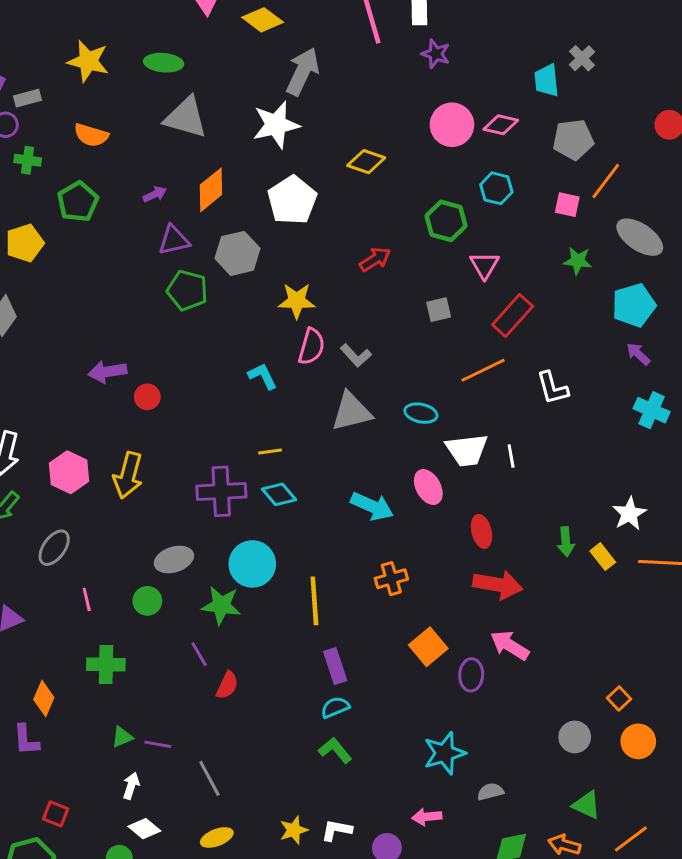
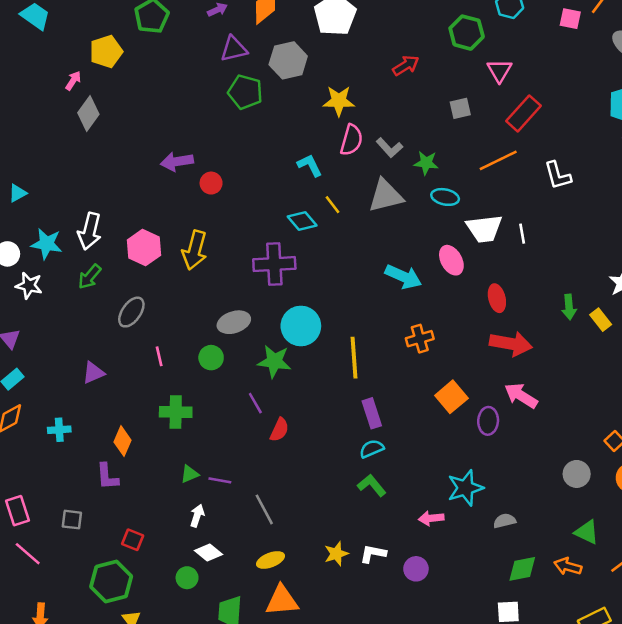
green star: (578, 261) -> (426, 163), moved
yellow line: (270, 452) -> (332, 205), moved, turned 60
cyan diamond: (279, 494) -> (302, 221), moved
pink arrow: (427, 817) -> (431, 518), moved

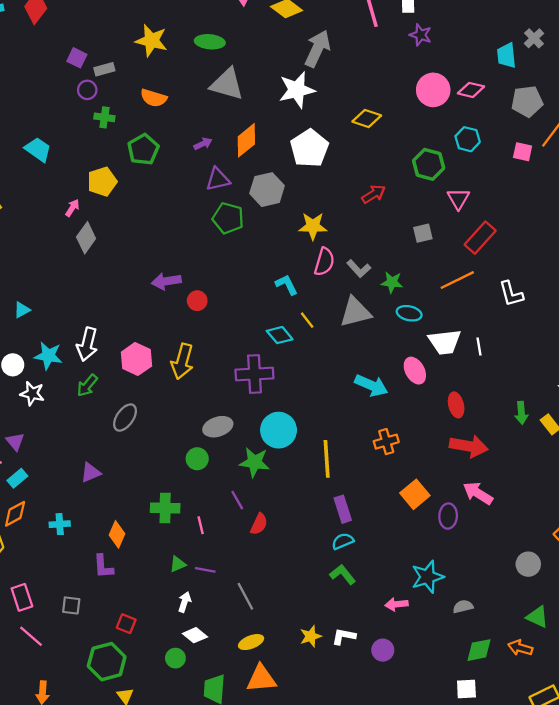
pink line: (159, 356) -> (201, 525), moved

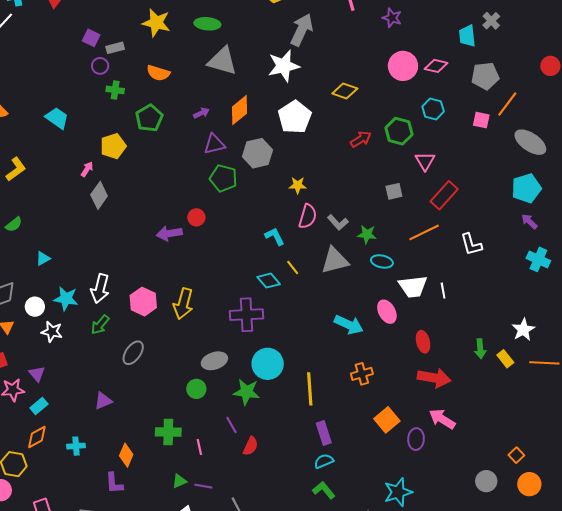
red arrow: (374, 194) -> (361, 139), moved
yellow star: (313, 226) -> (298, 185), size x0.7
red circle: (197, 301) -> (196, 217), moved

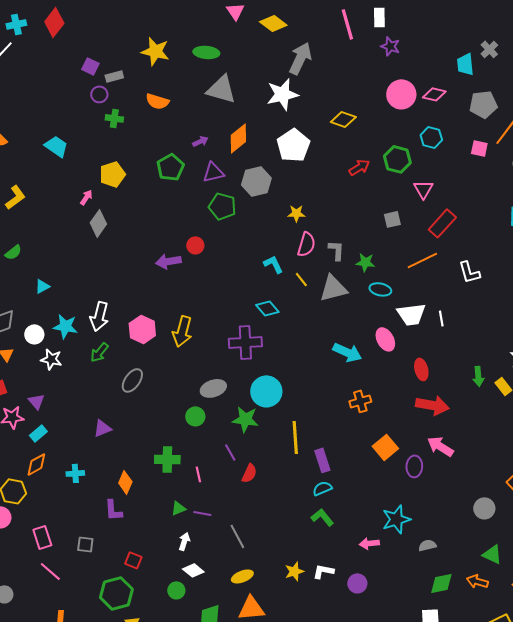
green pentagon: (149, 118) -> (170, 167), moved
gray L-shape: (338, 222) -> (336, 250), turned -135
yellow line: (293, 268) -> (301, 279), moved
yellow line: (310, 389) -> (295, 437), moved

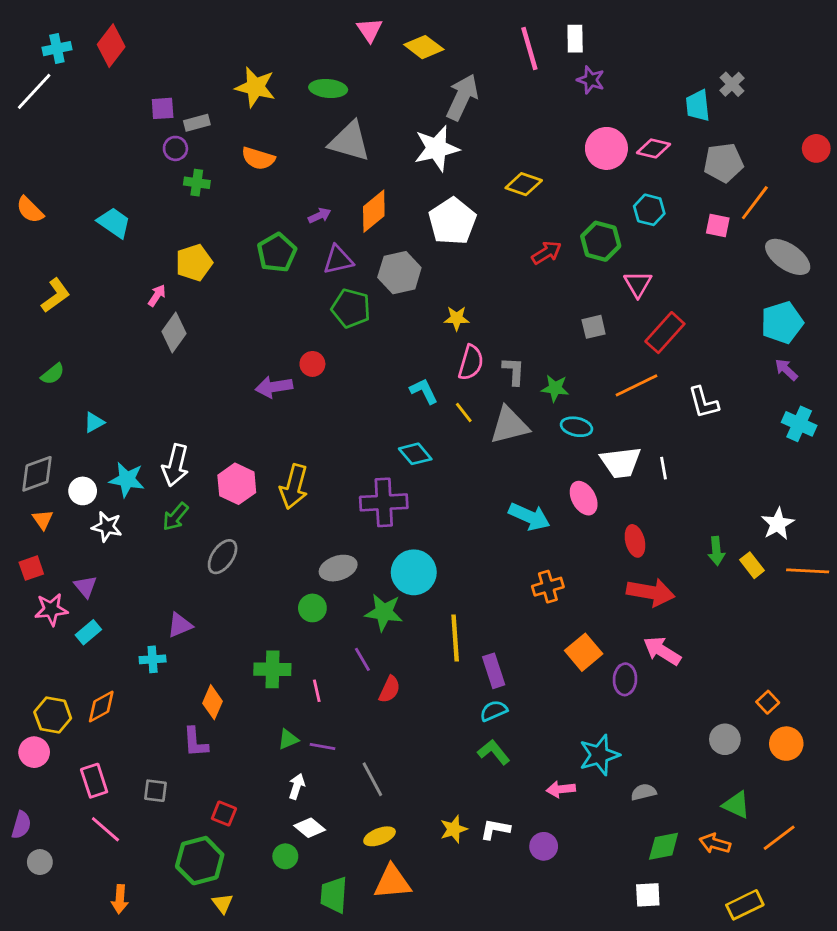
purple square: (90, 66) -> (163, 108), turned -30
orange diamond: (36, 464) -> (101, 706), moved
cyan cross: (75, 473) -> (153, 659), moved

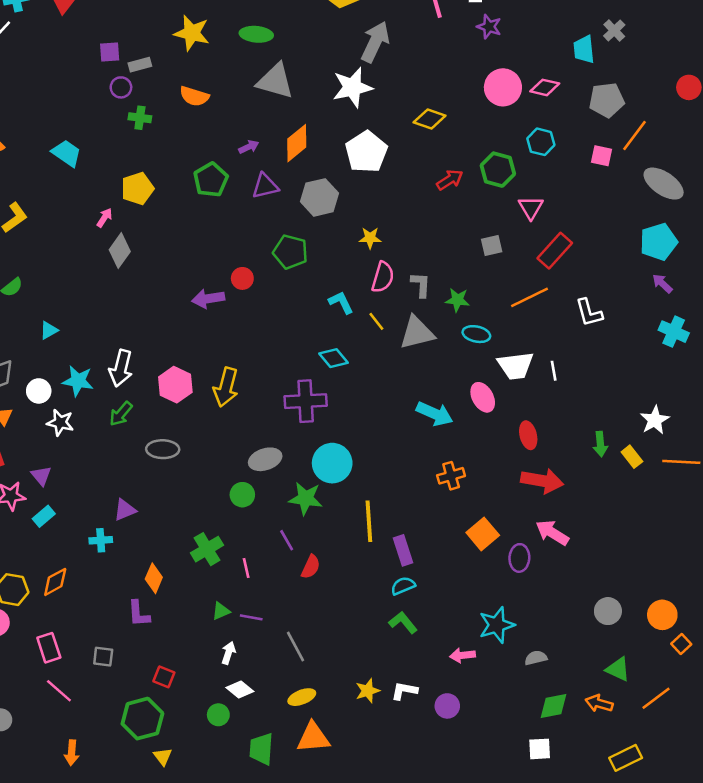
green pentagon: (351, 308) -> (290, 252), moved
gray ellipse: (223, 557) -> (163, 449), turned 56
green cross: (272, 669) -> (207, 549), turned -32
orange square: (768, 702) -> (681, 644), moved

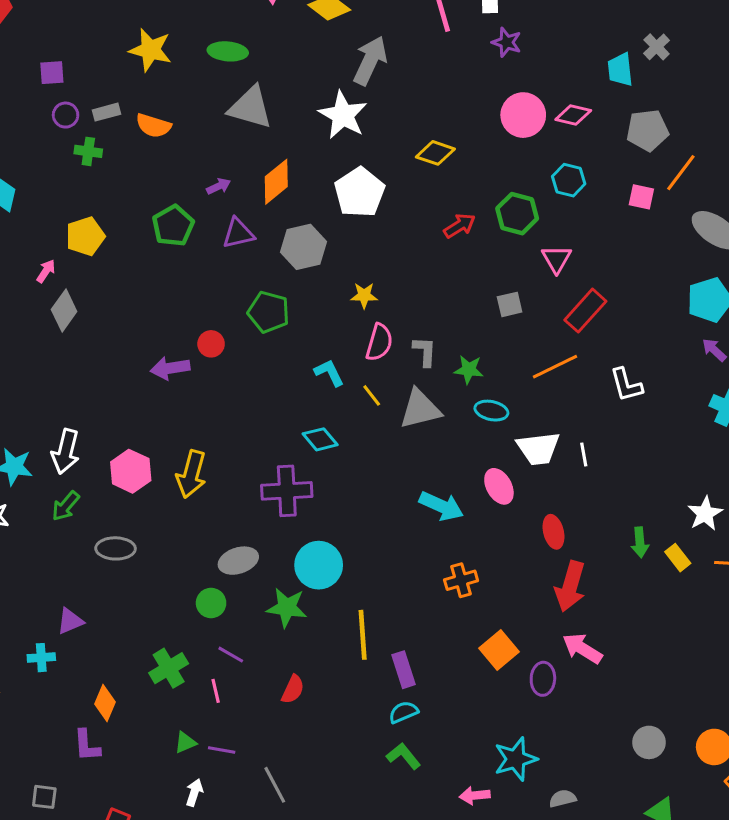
gray rectangle: (140, 65) -> (106, 112), moved
white star: (352, 87) -> (343, 115), turned -30
red arrow: (542, 481) -> (570, 586), turned 96
purple line: (287, 540) -> (231, 655), moved, turned -30

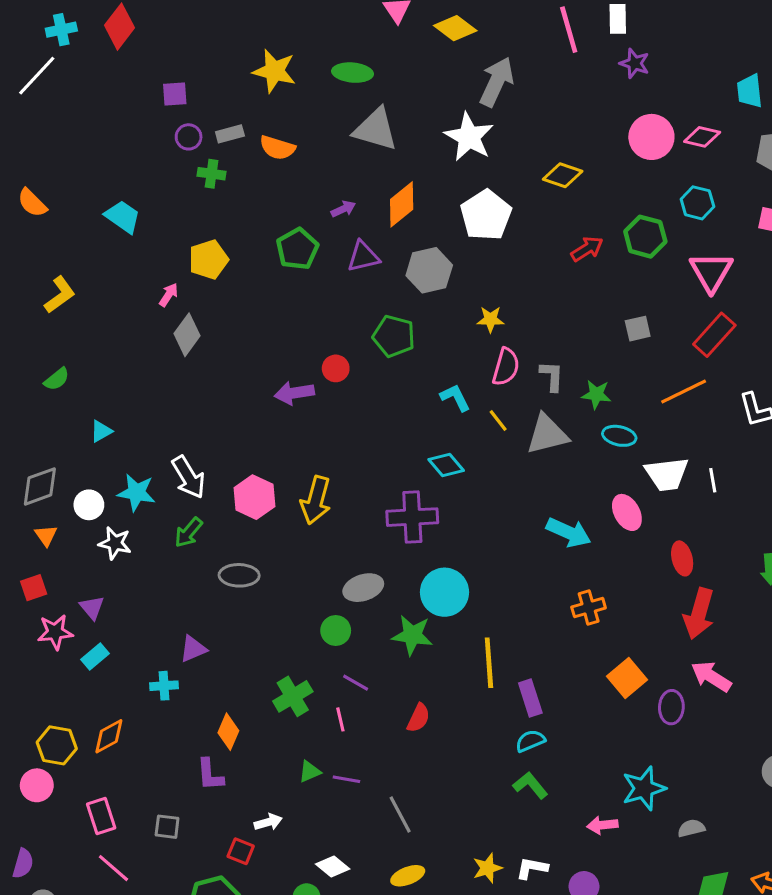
pink triangle: (557, 259) -> (711, 272), moved, size x1.4
white arrow: (66, 451) -> (189, 477), turned -45
white arrow: (194, 792) -> (268, 822), moved, turned 56

